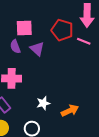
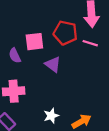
pink square: (24, 28) -> (34, 42), moved
purple triangle: (37, 49) -> (53, 64), moved

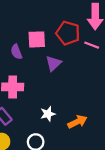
purple triangle: (53, 64) -> (53, 63), turned 35

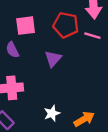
pink square: (37, 39) -> (26, 26), moved

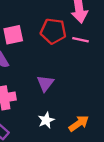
purple triangle: (53, 59) -> (45, 83), moved

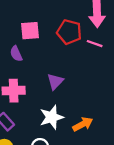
white star: (46, 120) -> (52, 117), size x1.5

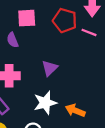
orange arrow: (83, 124) -> (75, 110), turned -132

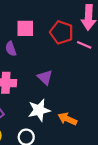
purple triangle: (50, 68) -> (45, 77), turned -35

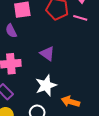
orange arrow: (67, 119) -> (70, 102), moved

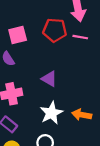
orange arrow: (70, 102) -> (82, 115), moved

